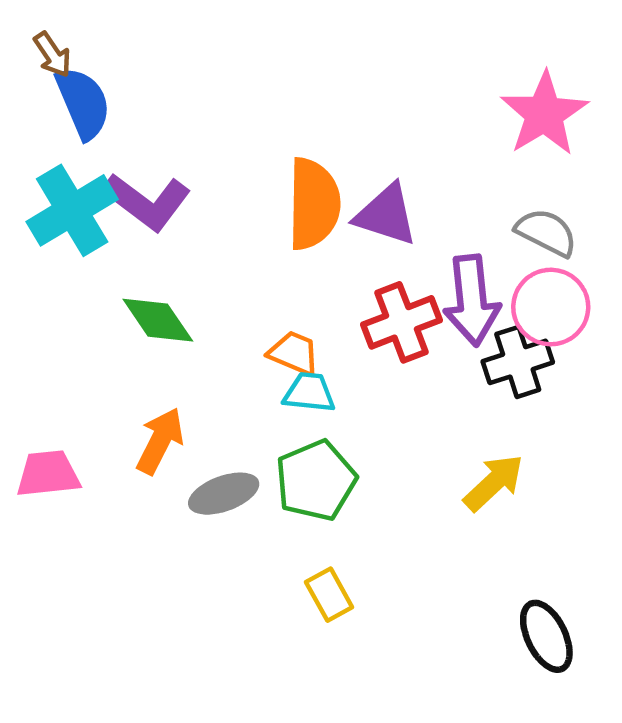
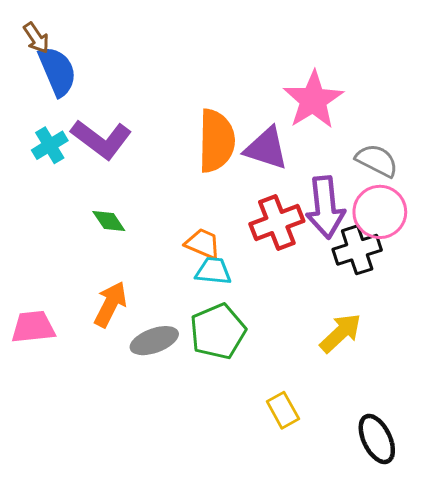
pink star: (544, 114) -> (313, 100), moved
cyan cross: (72, 210) -> (50, 145), size x0.6
green diamond: (158, 320) -> (109, 221), size x0.7
yellow rectangle: (329, 595) -> (283, 410), moved

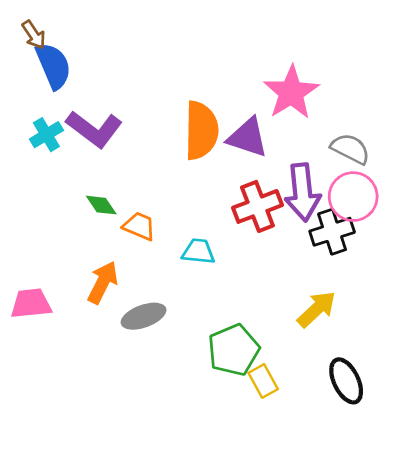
orange trapezoid: (203, 244) -> (139, 226), moved
green pentagon: (218, 332) -> (234, 350), moved
black ellipse: (377, 439) -> (346, 381), moved

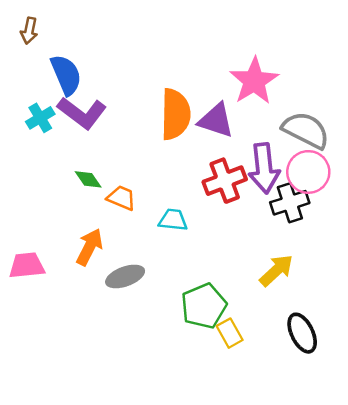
brown arrow: (34, 35) -> (29, 31), turned 45
blue semicircle: (53, 66) -> (66, 75), moved
gray semicircle: (350, 149) -> (306, 130), size x1.4

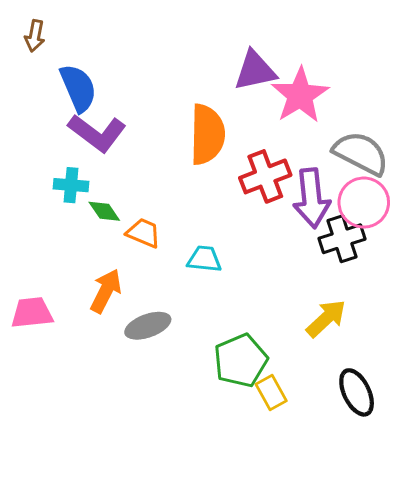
cyan cross: (40, 118) -> (71, 185), moved, turned 36
purple triangle: (216, 120) -> (255, 71), moved, turned -30
red cross: (225, 181) -> (265, 176), moved

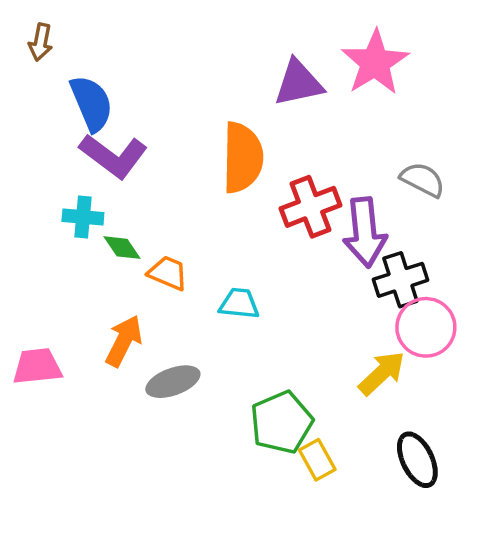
pink star: (300, 95) -> (375, 63), moved
gray semicircle: (361, 153) -> (422, 180), size x0.7
pink circle: (364, 203) -> (426, 327), moved

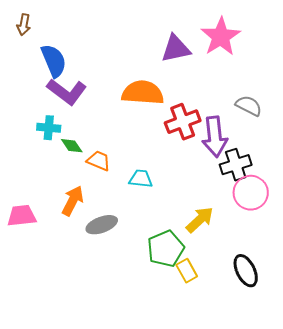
orange semicircle: (243, 158) -> (143, 93), turned -87
yellow arrow: (382, 373) -> (200, 220), moved

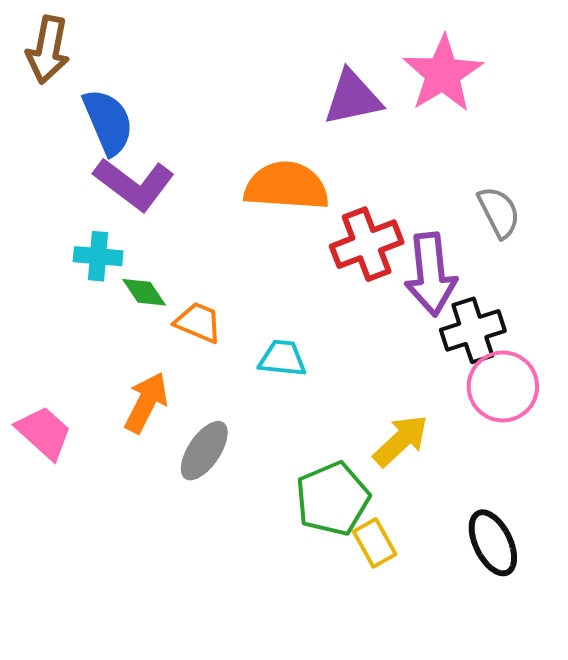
brown arrow: (24, 25) -> (48, 50), size x1.5
gray semicircle: (249, 106) -> (499, 212), turned 36
pink trapezoid: (22, 216) -> (44, 433), turned 48
gray ellipse: (102, 225) -> (204, 451), turned -36

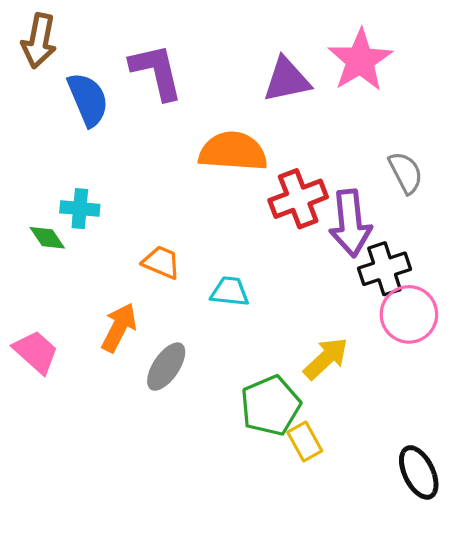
purple L-shape: (134, 184) -> (156, 72), moved, turned -140
green diamond: (144, 292) -> (47, 238), moved
black ellipse: (493, 543) -> (419, 472), moved

